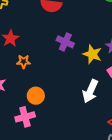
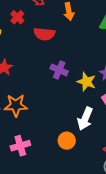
orange star: (24, 62) -> (16, 105), moved, size x1.6
orange circle: (36, 96) -> (67, 141), moved

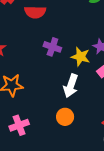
white arrow: (85, 119) -> (71, 86), moved

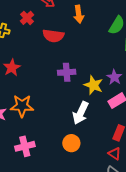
purple cross: (52, 47) -> (67, 72), turned -30

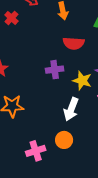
red semicircle: (53, 36) -> (74, 43), moved
pink cross: (25, 146) -> (36, 151), moved

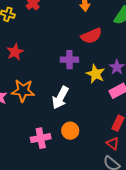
red semicircle: (74, 43) -> (91, 36), turned -35
white arrow: (71, 109) -> (60, 98), moved

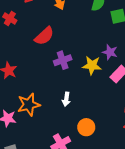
red semicircle: (91, 36) -> (44, 36), moved
white arrow: (60, 98) -> (66, 99), size x0.6

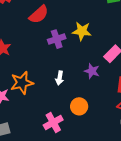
purple star: (110, 52) -> (92, 71), moved
yellow star: (92, 65) -> (82, 31), moved

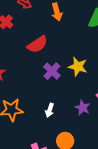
purple cross: (57, 39) -> (52, 71), turned -36

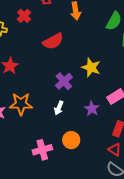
purple cross: (52, 71) -> (64, 81), moved

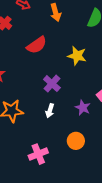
yellow star: (91, 67) -> (77, 56), moved
orange circle: (71, 140) -> (76, 141), moved

